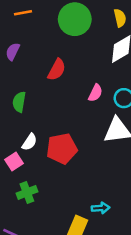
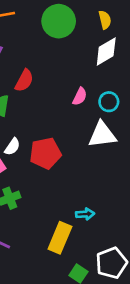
red semicircle: (57, 70) -> (24, 81), moved

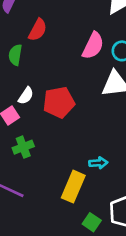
pink semicircle: (80, 96) -> (93, 46), size x1.5

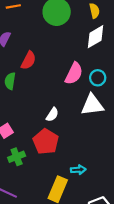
white semicircle: (26, 96) -> (52, 115), moved
red pentagon: (59, 102) -> (46, 142), moved, turned -30

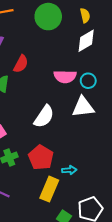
pink semicircle: (74, 73) -> (65, 77), turned 65
white semicircle: (52, 115) -> (44, 116), size x1.6
red pentagon: (46, 142) -> (41, 158), moved

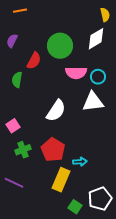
yellow semicircle: (85, 15) -> (105, 15), moved
green circle: (48, 17) -> (60, 46), moved

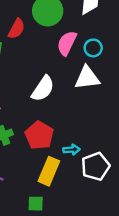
pink semicircle: (76, 73) -> (67, 43), turned 115
white pentagon: (100, 199) -> (96, 166), moved
green square: (75, 207) -> (36, 204), moved, turned -32

